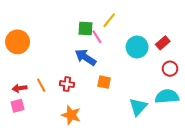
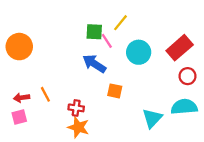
red rectangle: (163, 43) -> (180, 48), size x1.6
cyan circle: (137, 47) -> (139, 52), moved
red cross: (67, 84) -> (76, 108), moved

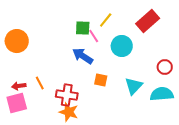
red rectangle: (180, 48) -> (148, 21), moved
red cross: (76, 108) -> (67, 95), size x1.5
pink square: (19, 117) -> (17, 103), size x1.5
cyan triangle: (152, 118) -> (134, 86), moved

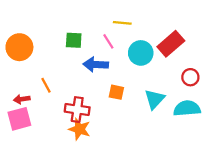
yellow line: (106, 20) -> (122, 23), turned 56
red rectangle: (148, 21) -> (171, 44), moved
green square: (83, 28) -> (74, 40), moved
blue arrow: (83, 56) -> (96, 64), turned -30
orange line: (40, 83) -> (46, 85), moved

